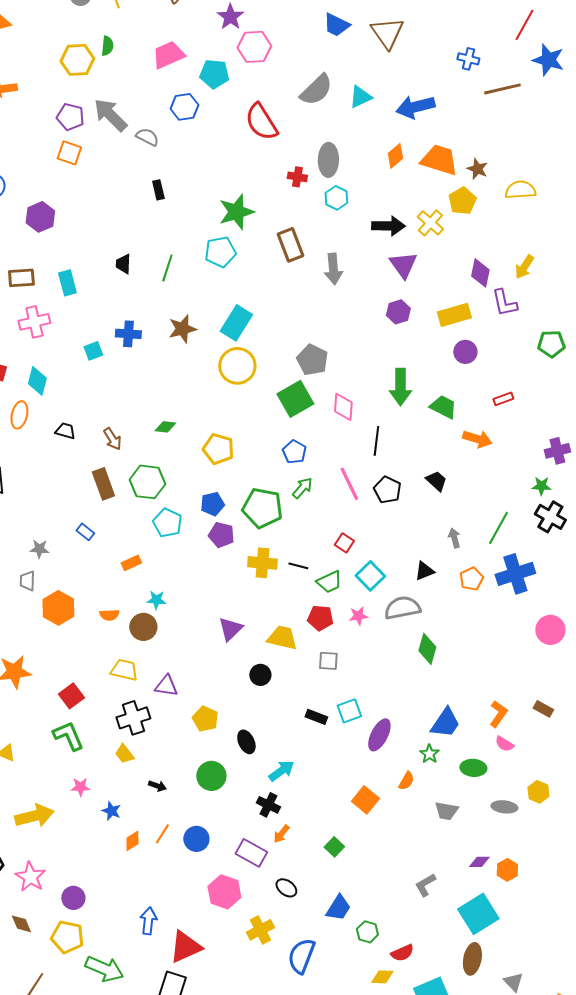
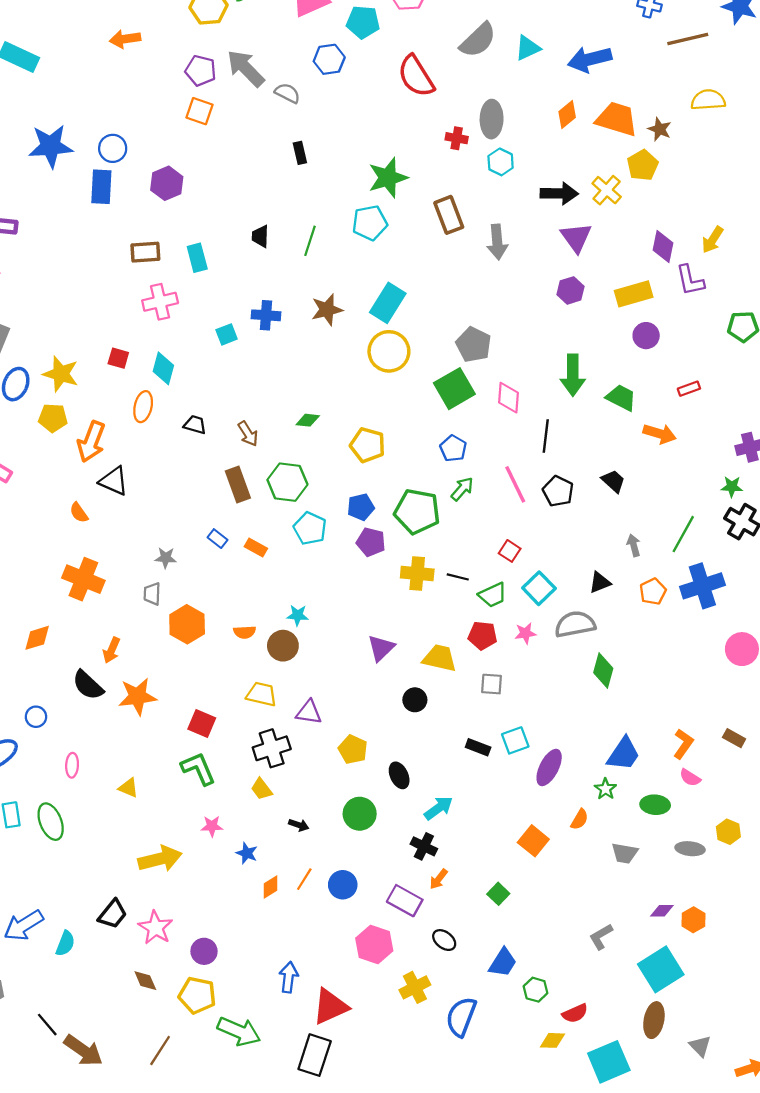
yellow semicircle: (520, 190) -> (708, 100), moved
orange rectangle: (131, 563) -> (256, 548), moved, turned 54
red square: (71, 696) -> (202, 724), turned -30

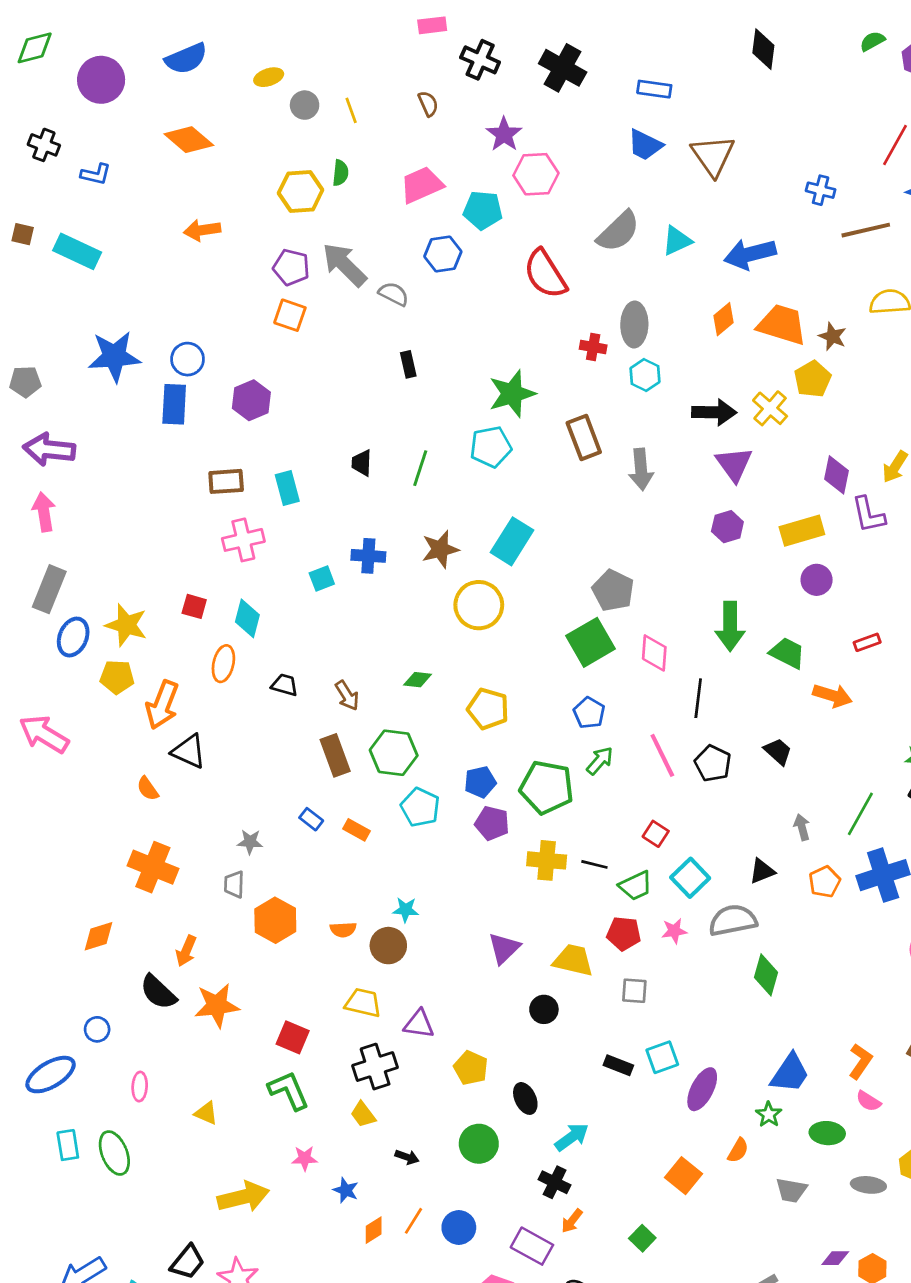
yellow circle: (389, 351) -> (479, 605), moved

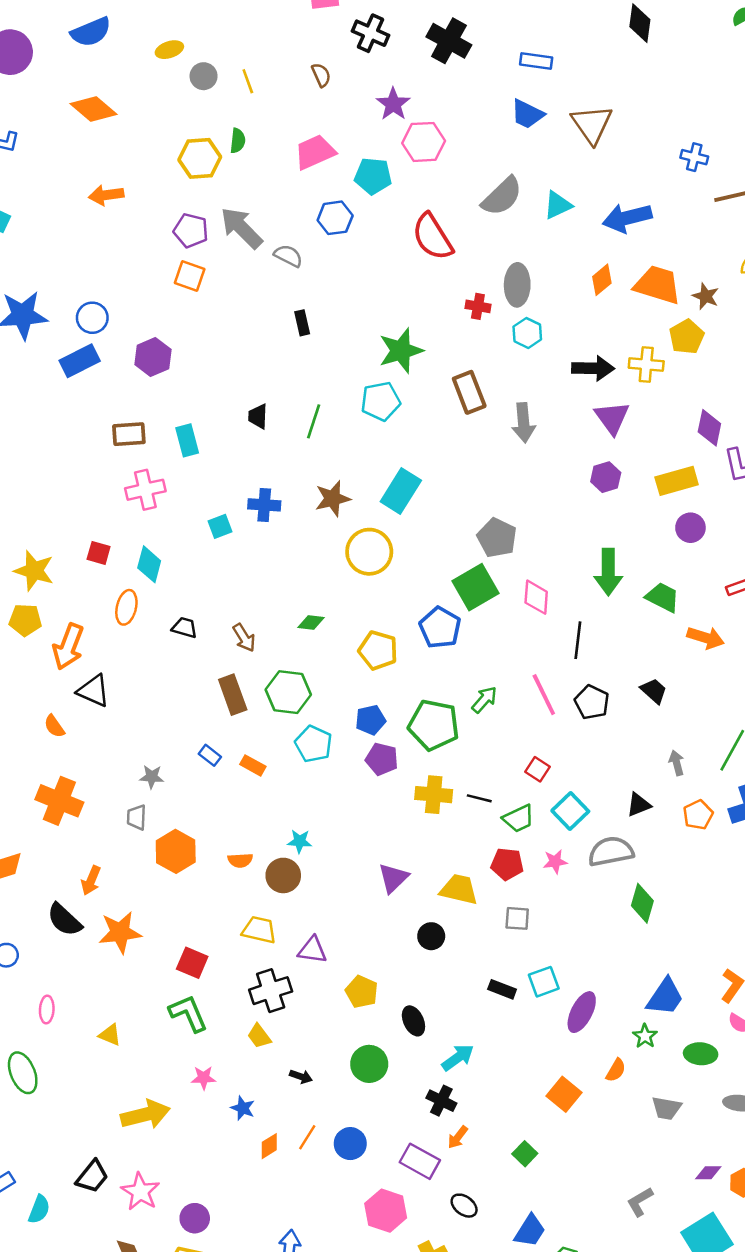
blue rectangle: (174, 404) -> (80, 361), turned 60
yellow cross: (770, 408) -> (646, 365), turned -36
blue pentagon: (589, 713) -> (440, 628), moved, size x1.4

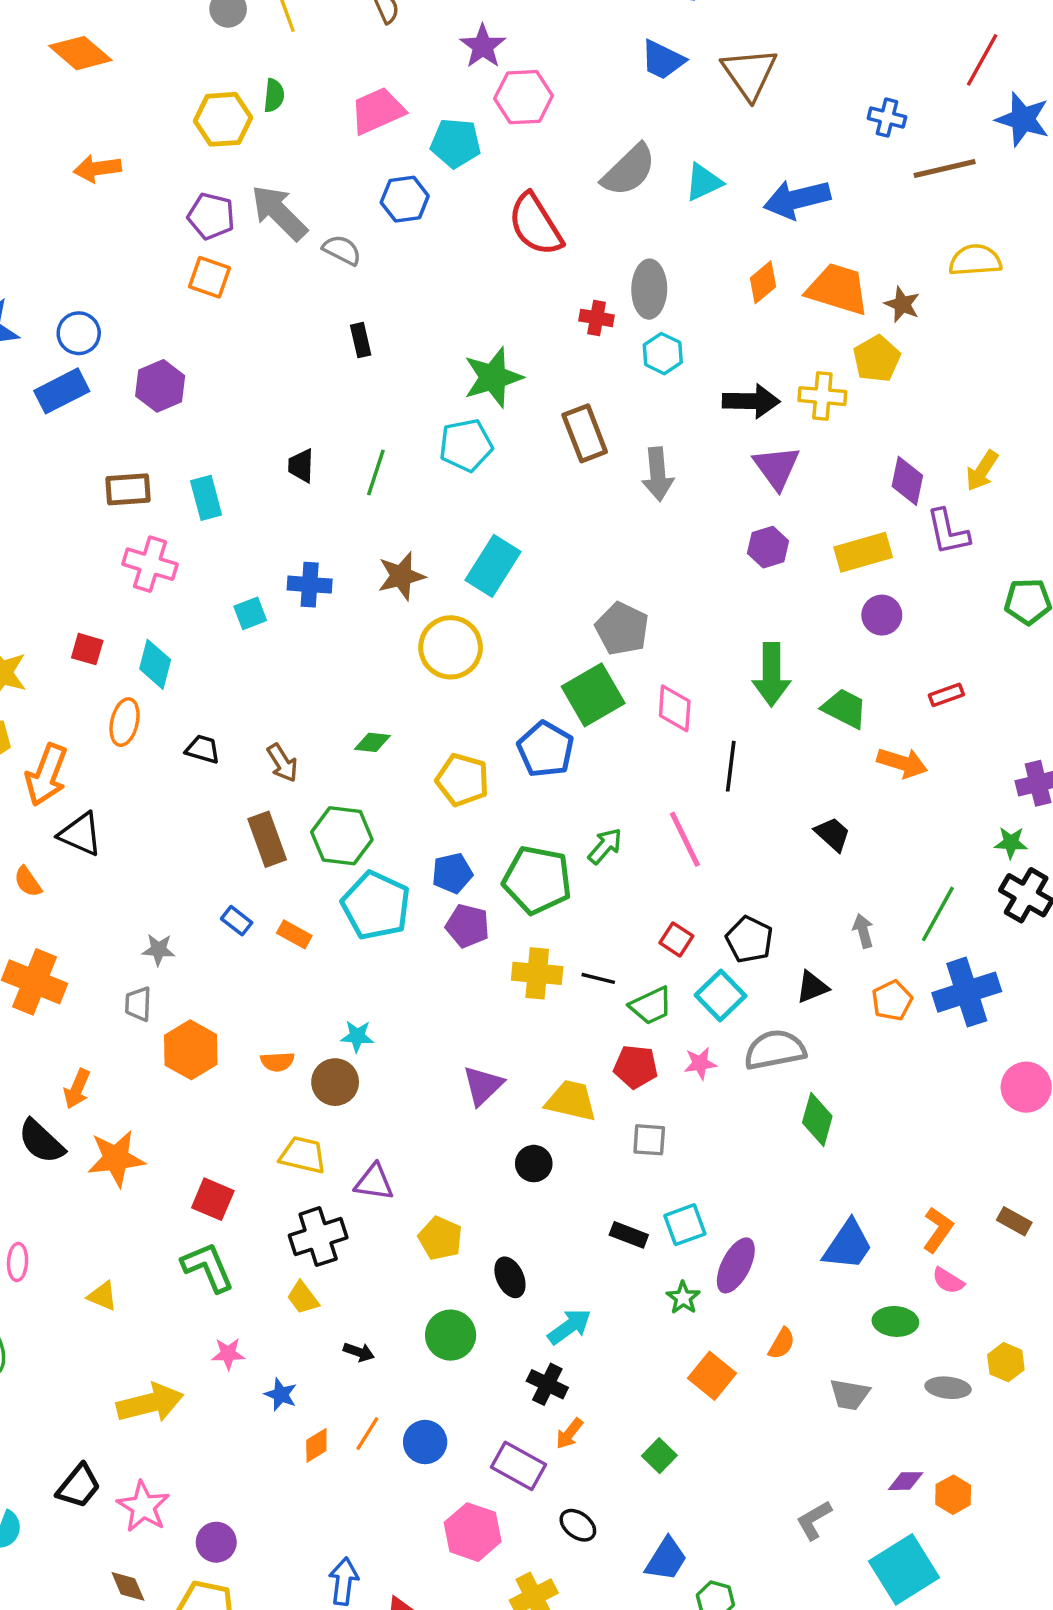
pink cross: (145, 490) -> (150, 564), turned 30
black pentagon: (592, 702) -> (749, 939), moved
cyan pentagon: (314, 744) -> (376, 905), size x1.4
green star: (645, 1036) -> (683, 1298), moved

